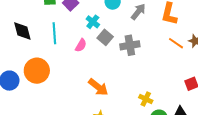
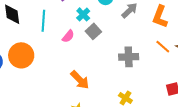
gray cross: (130, 45) -> (129, 57), moved

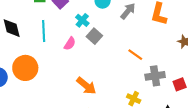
orange line: (163, 47) -> (135, 55), moved
gray cross: (129, 57) -> (155, 76), moved

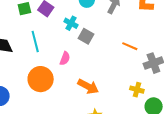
pink semicircle: (70, 44) -> (65, 58), moved
orange circle: (25, 68) -> (41, 79), moved

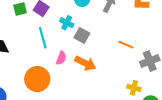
cyan line: (35, 41) -> (43, 38), moved
orange arrow: (88, 86) -> (85, 63), moved

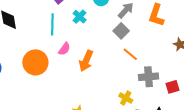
gray square: (82, 35) -> (121, 31), moved
orange arrow: (85, 63) -> (86, 61), turned 70

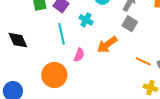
orange line: (130, 54) -> (143, 61), moved
orange arrow: (86, 61) -> (107, 45), moved, turned 45

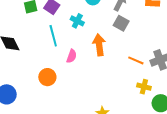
orange arrow: (107, 45) -> (99, 45), turned 120
orange circle: (54, 75) -> (47, 77), size x0.7

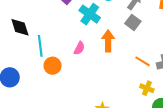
cyan cross: (77, 21) -> (90, 14), size x1.5
cyan line: (53, 36) -> (40, 46), moved

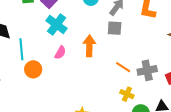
cyan cross: (90, 14) -> (57, 25), moved
gray square: (133, 22) -> (115, 28), turned -35

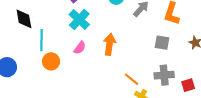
gray square: (115, 28) -> (162, 43), moved
orange line: (123, 67) -> (131, 79), moved

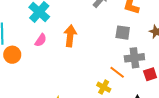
gray cross: (164, 75) -> (134, 58), moved
orange line: (131, 79) -> (117, 72), moved

